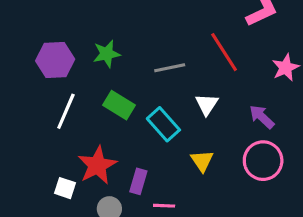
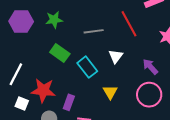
white line: (66, 111) -> (16, 74), moved
red star: (97, 165) -> (43, 90), turned 30

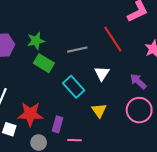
green rectangle: (60, 53) -> (44, 63), moved

